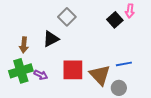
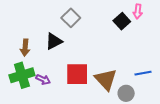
blue line: (124, 64) -> (143, 73), moved

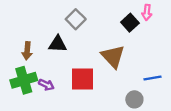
black triangle: (54, 41) -> (58, 44), turned 30
brown triangle: (106, 79) -> (113, 56), moved

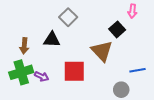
black square: (130, 23) -> (117, 29), moved

